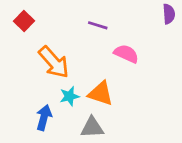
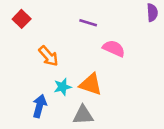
orange arrow: (54, 62) -> (48, 56), size x0.7

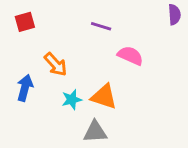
red square: (22, 19) -> (25, 22), turned 30
blue arrow: (39, 106) -> (25, 88), moved

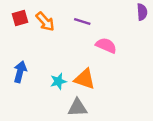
orange arrow: (56, 64) -> (45, 22), moved

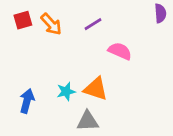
purple line: (82, 22) -> (93, 24), turned -49
blue arrow: (20, 72) -> (27, 101), moved

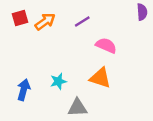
orange arrow: (51, 24) -> (45, 22), turned -84
orange triangle: (96, 89) -> (100, 78), moved

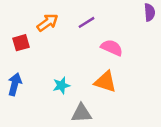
red square: (20, 18) -> (21, 43), moved
blue arrow: (24, 90) -> (15, 84), moved

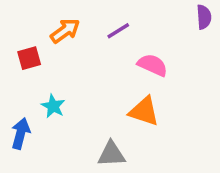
blue arrow: (15, 84) -> (21, 134), moved
cyan star: (61, 85) -> (53, 106), moved, turned -30

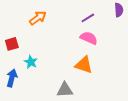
purple line: (118, 31) -> (88, 18), moved
red square: (29, 58) -> (12, 44), moved

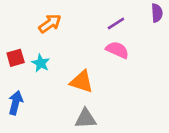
cyan star: (31, 62) -> (41, 63), moved
orange triangle: (84, 65) -> (82, 82), moved

